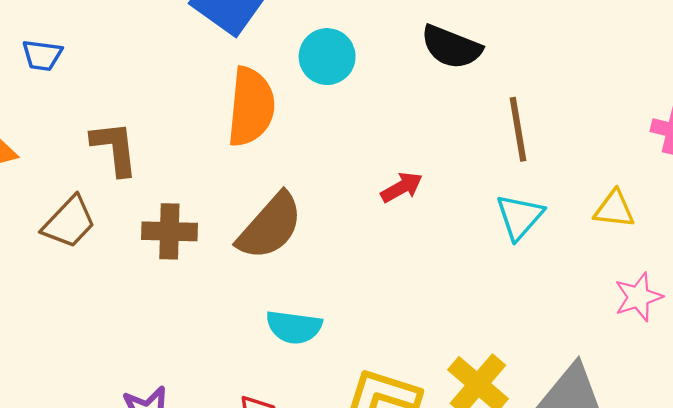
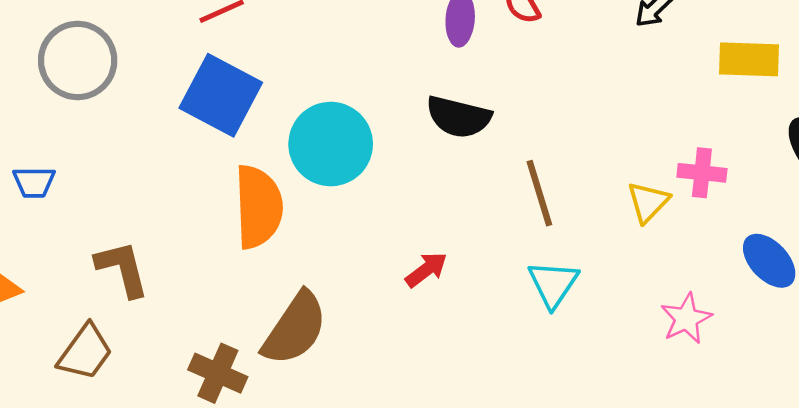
cyan circle: (327, 57) -> (331, 144), size x1.4
yellow triangle: (614, 209) -> (648, 202), moved, turned -45
brown cross: (169, 231) -> (218, 373), moved, turned 30
pink star: (638, 297) -> (686, 319), moved

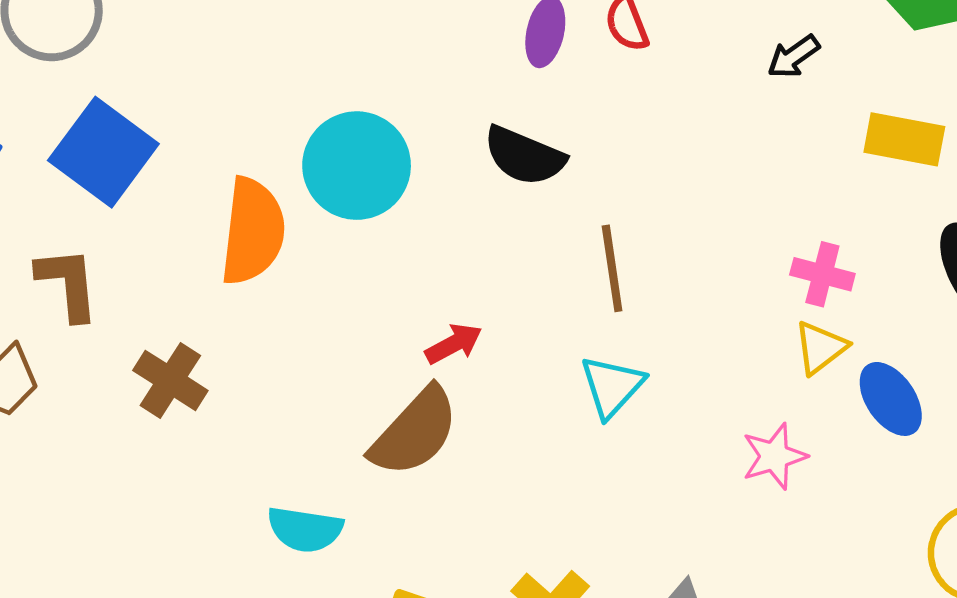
blue square: (221, 95) -> (103, 152), moved
yellow triangle: (648, 202) -> (820, 348), moved
brown semicircle: (295, 329) -> (415, 432), moved
brown cross: (218, 373) -> (170, 380), moved

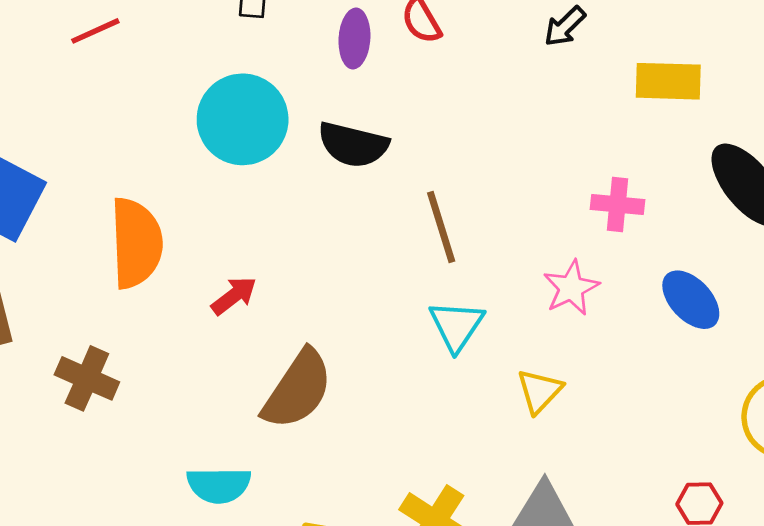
cyan circle: (357, 166) -> (243, 119), moved
red arrow: (454, 344) -> (234, 296), moved
yellow triangle: (820, 348) -> (540, 391), moved
pink star: (774, 456) -> (571, 288), moved

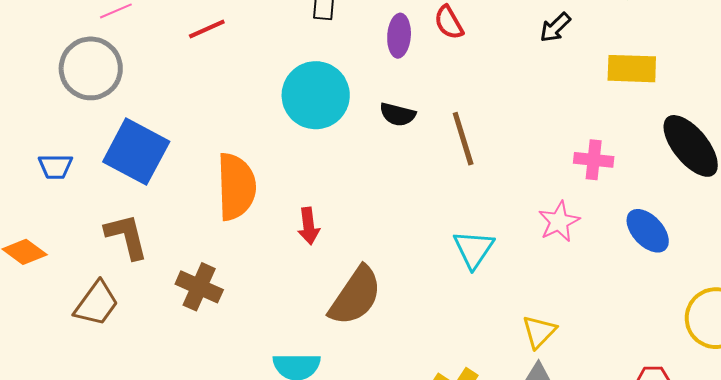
black semicircle: (353, 145) -> (398, 114), size x0.7
brown line: (441, 227) -> (463, 139), moved
red arrow: (234, 296) -> (309, 226), turned 120
yellow triangle: (540, 391) -> (539, 332), moved

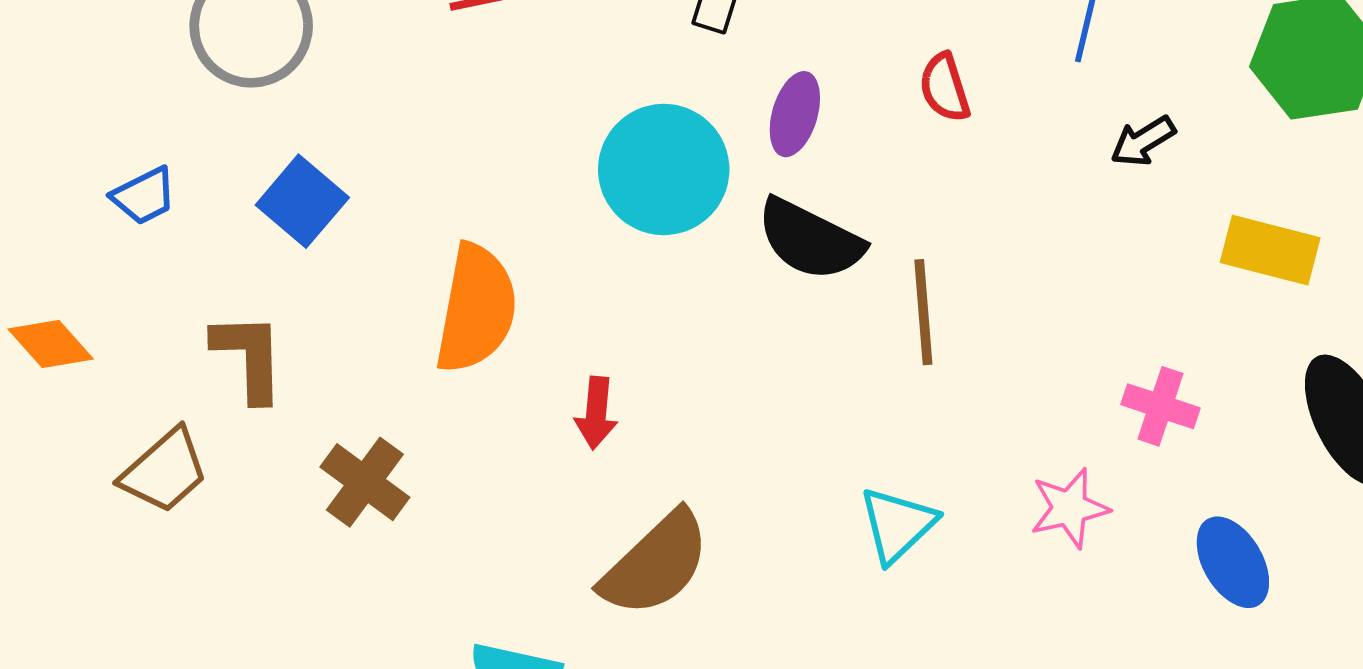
purple ellipse: (399, 36) -> (795, 114), moved
black semicircle: (398, 114) -> (810, 239), size x1.6
blue square: (136, 152) -> (302, 201), size x0.7
blue trapezoid: (55, 166) -> (144, 196), turned -39

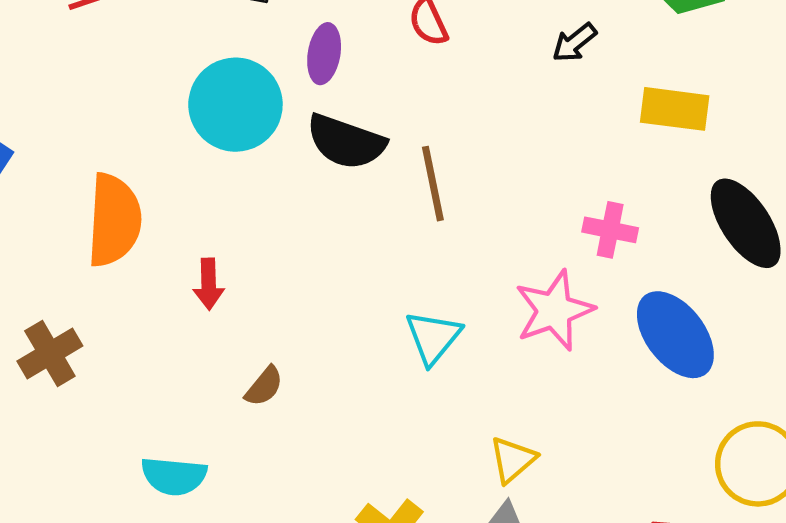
brown cross: (365, 482) -> (50, 354), turned 30
pink star: (1069, 508) -> (554, 310), size x1.4
blue ellipse: (1233, 562) -> (675, 335), size x1.4
brown semicircle: (655, 564) -> (264, 386), size x0.5

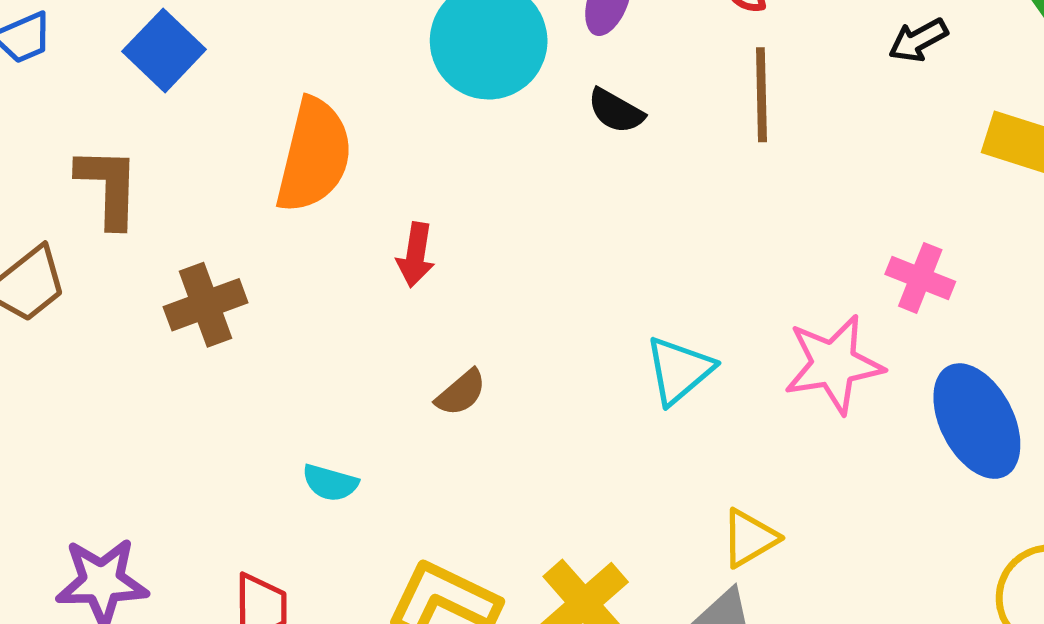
black semicircle: (346, 142) -> (616, 111), size x0.6
brown line: (433, 184) -> (761, 95), moved
cyan semicircle: (174, 476) -> (330, 483), size x0.7

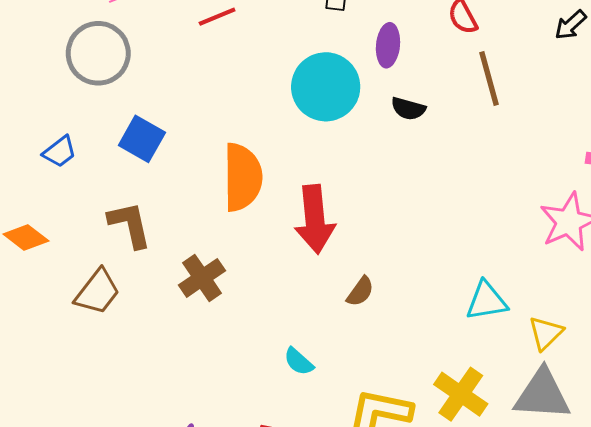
red arrow: (416, 255) -> (315, 219), size x1.8
cyan triangle: (679, 370) -> (487, 301), moved, turned 45
cyan semicircle: (330, 483) -> (299, 362), turned 40

